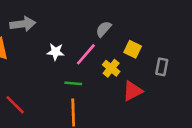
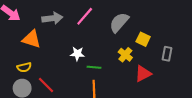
gray semicircle: (104, 29) -> (119, 22), size x1.5
white star: (56, 52) -> (77, 54), moved
pink line: (86, 54) -> (85, 16), moved

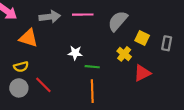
pink line: (85, 16) -> (83, 15), turned 48
gray rectangle: (167, 54) -> (167, 43), moved

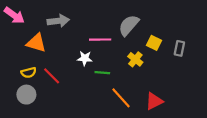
pink line: (83, 15) -> (100, 40), moved
red triangle: (142, 73) -> (154, 101), moved
red line: (43, 85) -> (52, 76), moved
orange line: (92, 91) -> (121, 98), moved, turned -40

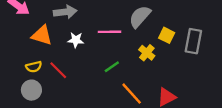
gray rectangle: (179, 48) -> (193, 41), size x1.5
white star: (85, 58) -> (76, 40), moved
green line: (102, 73) -> (112, 67), turned -40

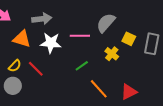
white star: (76, 40) -> (51, 43), size x1.5
yellow semicircle: (34, 67) -> (15, 66), turned -32

